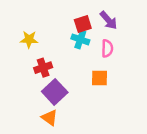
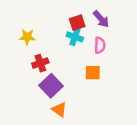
orange triangle: (50, 118) -> (59, 110), moved

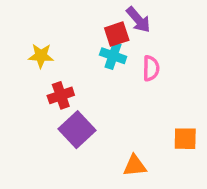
purple arrow: (101, 19) -> (138, 20), moved
orange square: (93, 73) -> (185, 139), moved
orange triangle: (59, 110) -> (135, 166), moved, turned -42

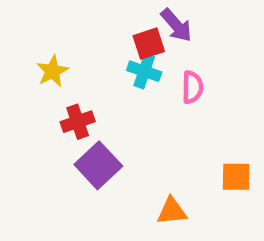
yellow star: (41, 56) -> (52, 71), turned -30

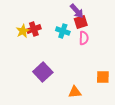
red square: (149, 44) -> (81, 22), moved
red cross: (78, 122) -> (34, 29), moved

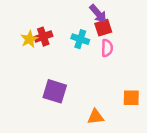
purple square: (43, 72) -> (55, 91), turned -30

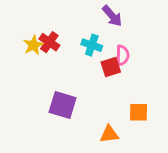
red square: (103, 28) -> (111, 67), moved
red cross: (43, 37) -> (49, 42), turned -36
orange square: (131, 98) -> (138, 112), moved

